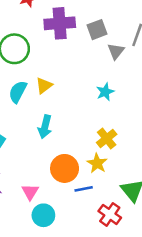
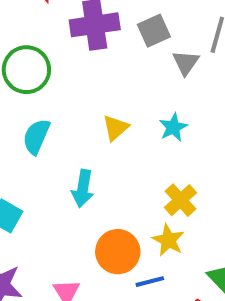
yellow triangle: (44, 86) -> (115, 128), moved

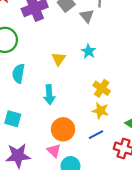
orange circle: (118, 252) -> (63, 129), moved

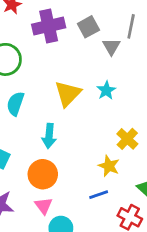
yellow triangle: (59, 59) -> (68, 94), size x1.5
yellow cross: (102, 88) -> (127, 139), moved
orange circle: (63, 129) -> (43, 174), moved

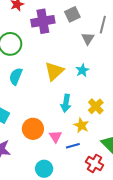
gray square: (88, 27) -> (72, 14), moved
cyan arrow: (49, 136) -> (66, 103), moved
pink triangle: (43, 206) -> (55, 136), moved

